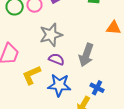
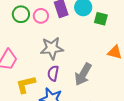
purple semicircle: (56, 59) -> (53, 73), turned -112

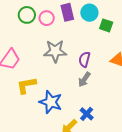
purple semicircle: (53, 73) -> (84, 59), moved
gray arrow: (83, 74) -> (84, 79), size x0.7

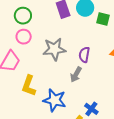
pink circle: (47, 18) -> (24, 37), moved
gray arrow: (84, 79) -> (76, 75), moved
yellow L-shape: (26, 85) -> (29, 86), turned -55

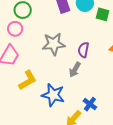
pink circle: (24, 37) -> (15, 29), moved
yellow L-shape: (29, 86) -> (28, 80), turned -140

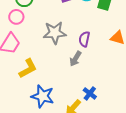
blue star: (53, 95) -> (43, 96), moved

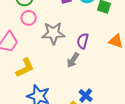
pink circle: (16, 17) -> (29, 18), moved

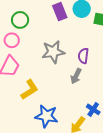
pink circle: (29, 18) -> (12, 40), moved

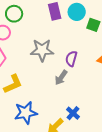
blue star: (46, 116) -> (26, 113), turned -30

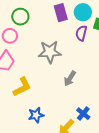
purple semicircle: (71, 59) -> (81, 33), moved
blue star: (26, 113) -> (36, 115), size x0.7

